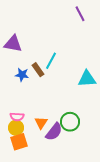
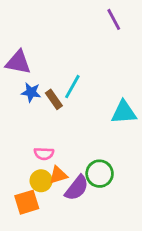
blue star: (22, 75) -> (31, 92), moved
pink semicircle: (17, 117) -> (44, 154), moved
orange triangle: (41, 123) -> (58, 175), turned 40
yellow circle: (16, 128) -> (41, 181), moved

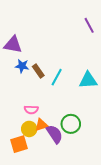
purple line: (114, 19) -> (89, 25), moved
cyan line: (72, 87) -> (57, 77), moved
purple semicircle: (77, 188) -> (55, 134), turned -72

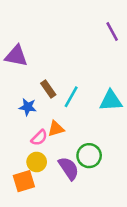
blue star: (22, 66) -> (28, 107), moved
pink semicircle: (31, 110) -> (39, 138), turned -48
orange triangle: (41, 125) -> (56, 129), moved

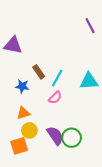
orange triangle: (56, 129) -> (23, 113), moved
pink semicircle: (39, 138) -> (55, 98), moved
green circle: (89, 156) -> (72, 138), moved

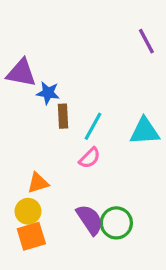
brown rectangle: (39, 72) -> (63, 116), turned 32
blue star: (22, 86) -> (48, 93), moved
yellow circle: (29, 130) -> (28, 211), moved

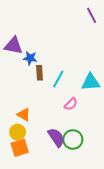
purple line: (146, 41) -> (92, 15), moved
pink semicircle: (90, 158) -> (71, 104), moved
orange triangle: (38, 183) -> (24, 114), turned 48

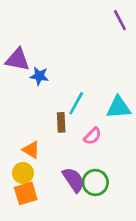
brown rectangle: (39, 73) -> (61, 122), moved

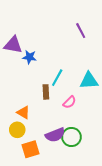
purple line: (120, 20) -> (81, 31), moved
purple semicircle: (73, 180) -> (55, 135), turned 102
orange square: (26, 193) -> (31, 149), moved

